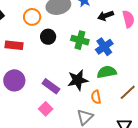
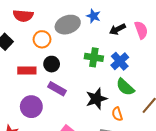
black circle: (48, 37) -> (52, 64), moved
green semicircle: (107, 72) -> (125, 87), turned -120
purple rectangle: (51, 86) -> (57, 89), moved

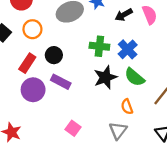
orange circle: (42, 39) -> (32, 29), moved
red rectangle: (27, 70) -> (27, 63), turned -54
black star: (96, 99) -> (105, 77), moved
purple circle: (31, 107) -> (33, 90), moved

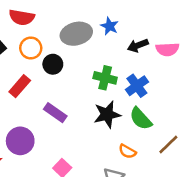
pink semicircle: (150, 15) -> (167, 49), turned 102
black circle: (54, 55) -> (53, 64), moved
purple circle: (33, 90) -> (20, 141), moved
orange semicircle: (127, 107) -> (127, 151), turned -48

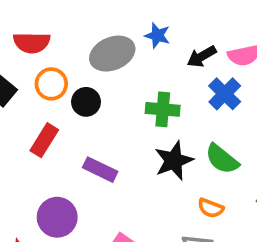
blue cross: (137, 86) -> (225, 94), moved

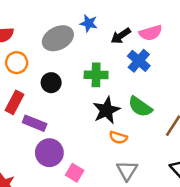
black circle: (86, 102) -> (51, 83), moved
purple rectangle: (100, 170) -> (35, 123), moved
orange semicircle: (211, 208) -> (118, 137), moved
purple circle: (57, 217) -> (49, 153), moved

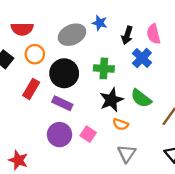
pink semicircle: (151, 33) -> (153, 34), turned 90
black arrow: (121, 36) -> (127, 35), turned -42
black circle: (51, 83) -> (64, 73), size x1.6
purple rectangle: (35, 123) -> (62, 103), moved
pink square: (75, 173) -> (88, 134), moved

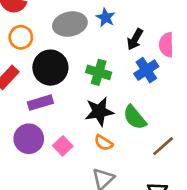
purple rectangle: (62, 103) -> (40, 103), turned -54

